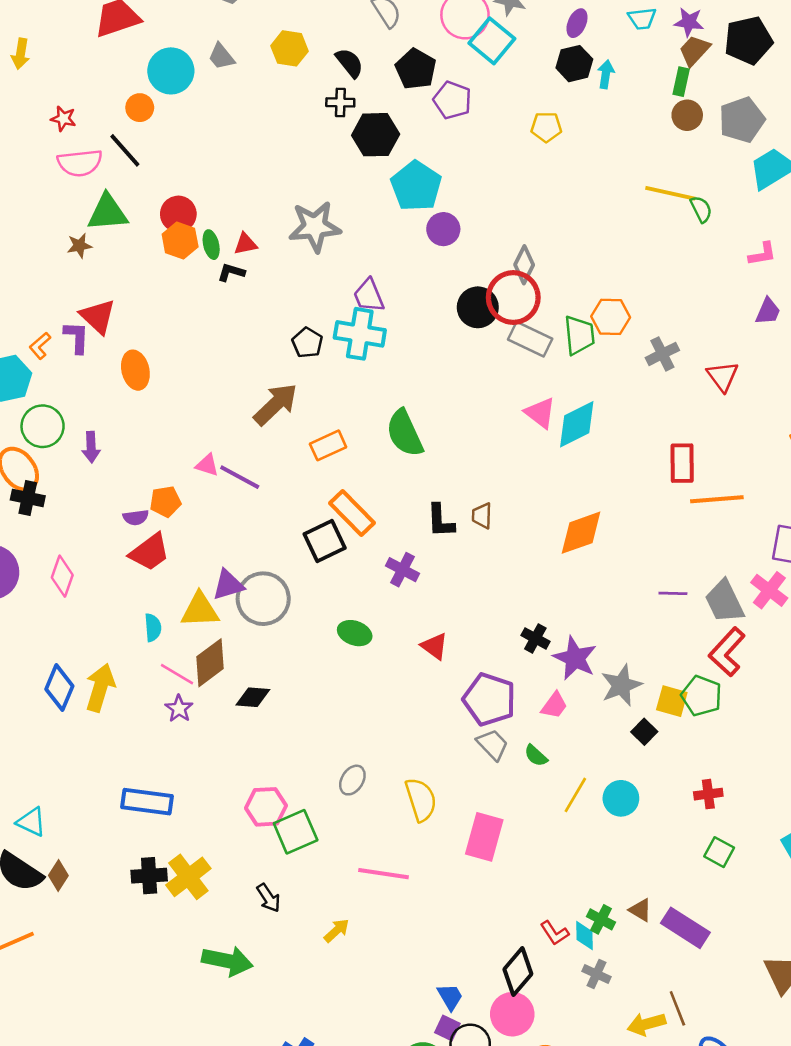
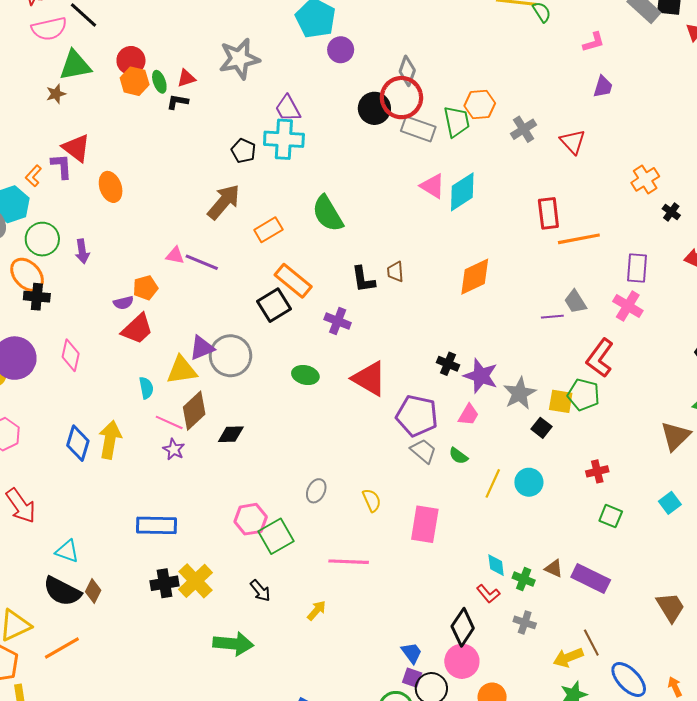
gray trapezoid: (724, 602) -> (575, 302), moved, size x0.7
red triangle: (434, 646) -> (369, 379), size x1.6
yellow semicircle: (421, 800) -> (372, 500), size x0.7
cyan diamond: (584, 936) -> (496, 565), moved

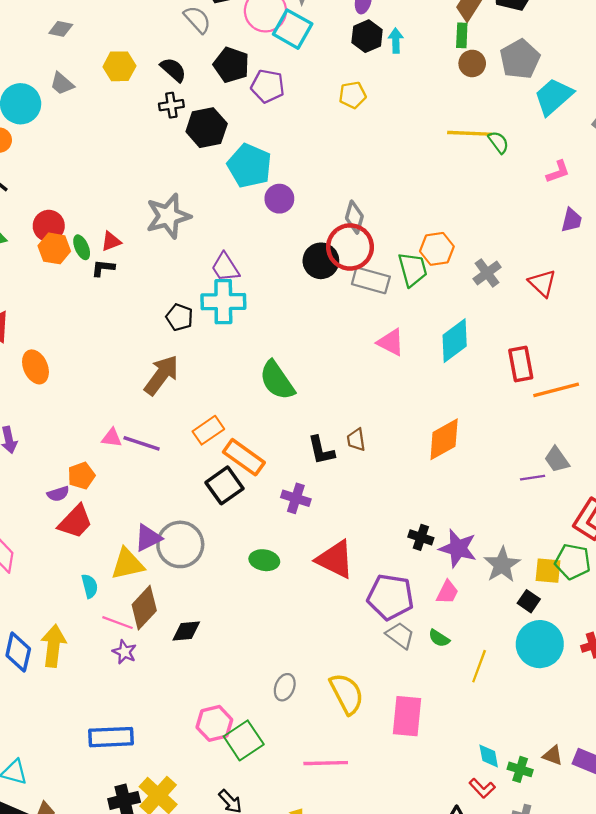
cyan diamond: (462, 192) -> (455, 341), moved
orange rectangle: (268, 230) -> (208, 430), moved
cyan circle: (529, 482) -> (540, 644), moved, size x1.5
yellow semicircle: (372, 500) -> (347, 694), size x1.6

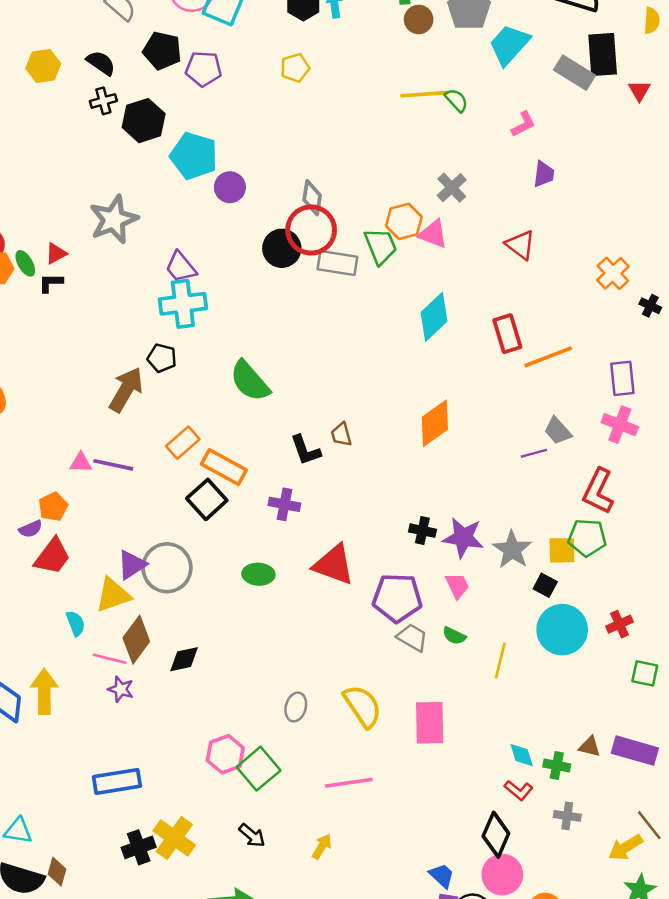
gray cross: (487, 273) -> (452, 188), moved
black pentagon: (179, 317) -> (162, 358), moved
pink triangle: (391, 342) -> (433, 234), moved
pink trapezoid: (447, 592) -> (457, 586), turned -45

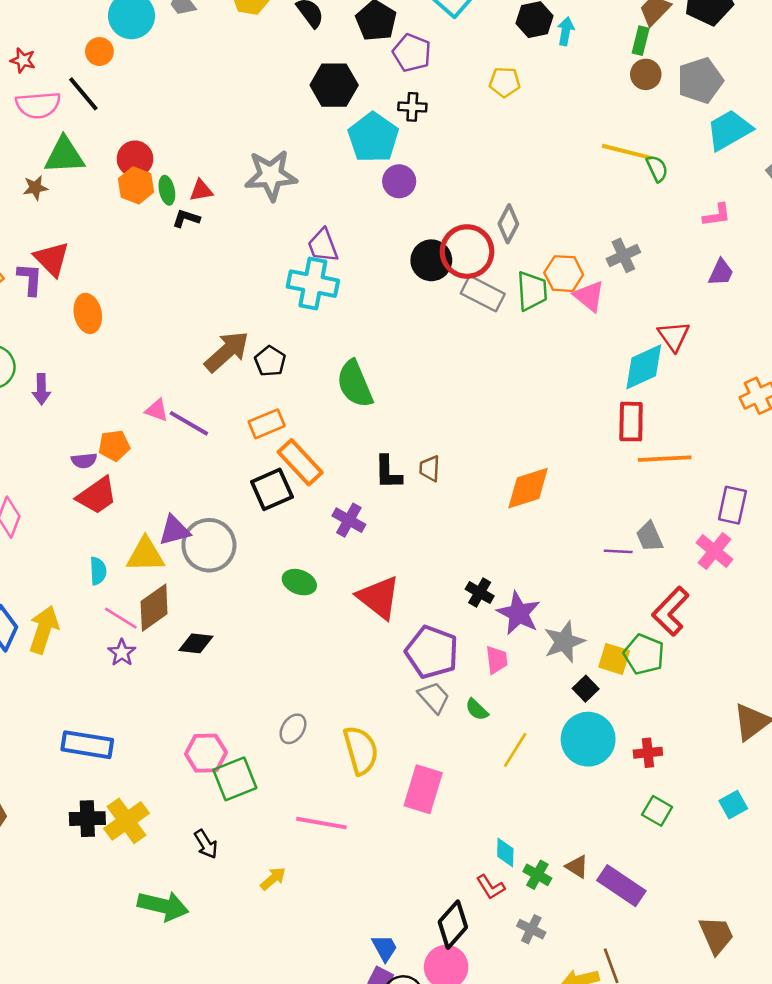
black cross: (103, 101) -> (412, 107), moved
gray diamond: (312, 198) -> (508, 224), moved
cyan diamond: (434, 317) -> (644, 367), moved
black pentagon: (162, 358) -> (270, 361), moved

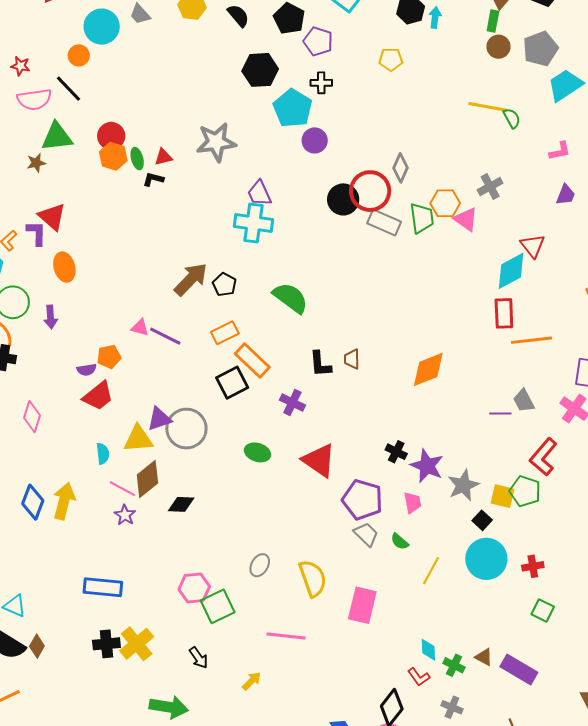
orange ellipse: (88, 313) -> (64, 267), moved
green semicircle: (355, 384) -> (290, 298), turned 153

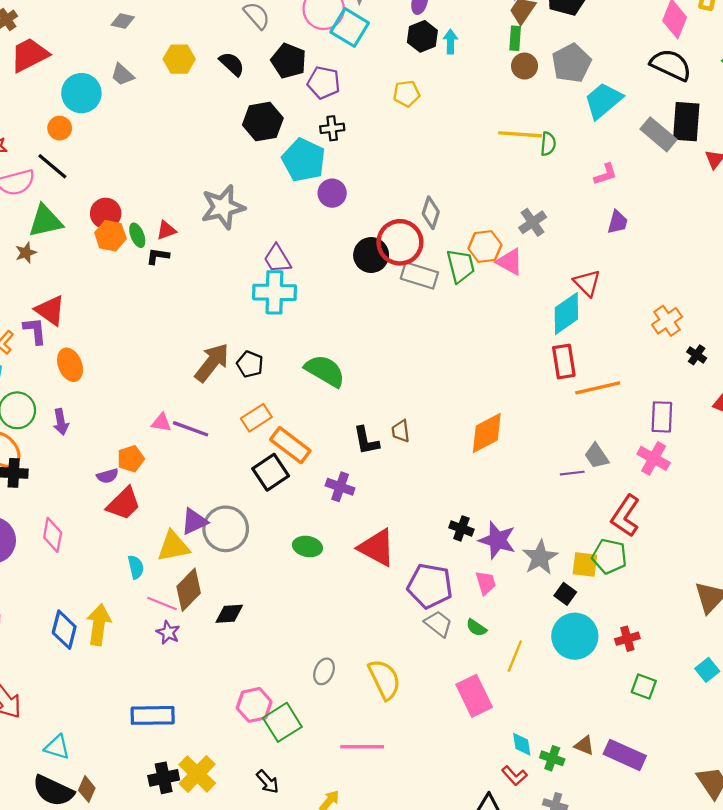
green semicircle: (512, 118) -> (548, 144), turned 40
pink rectangle: (362, 605) -> (474, 696), moved, turned -33

